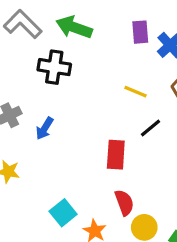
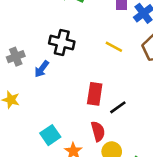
black cross: (54, 67) -> (62, 42), moved
black line: (151, 128) -> (118, 107), moved

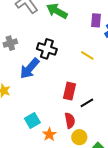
gray cross: (16, 57) -> (10, 43), moved
blue arrow: (42, 69) -> (30, 68), size x1.6

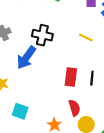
black line: (87, 103) -> (92, 78), moved, turned -48
cyan square: (32, 121) -> (20, 111), moved, turned -35

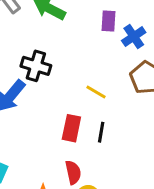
yellow line: (86, 38) -> (96, 92), moved

